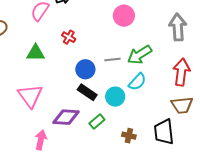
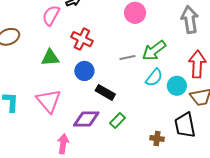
red cross: (69, 37) -> (82, 39), size x1.5
blue circle: (85, 69) -> (84, 71), moved
cyan circle: (115, 97) -> (177, 86), moved
brown cross: (129, 136) -> (157, 138), moved

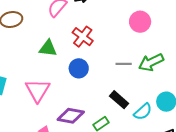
cyan semicircle: (154, 78) -> (143, 112), moved
black rectangle: (105, 92) -> (119, 100), moved

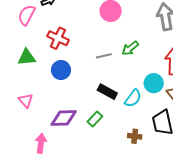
green arrow: (151, 62) -> (130, 48), size x0.7
pink triangle: (38, 90) -> (26, 101), size x0.6

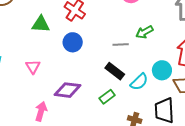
gray line: (104, 56) -> (121, 44), moved
green rectangle: (95, 119) -> (107, 97), moved

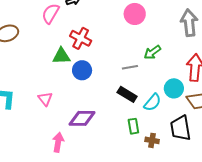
green triangle: (41, 24) -> (61, 56), moved
green rectangle: (107, 97) -> (133, 126), moved, turned -56

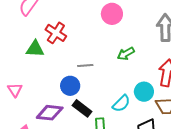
gray line: (130, 67) -> (85, 66), moved
blue circle: (82, 70) -> (70, 86), moved
black rectangle: (127, 94) -> (82, 108), moved

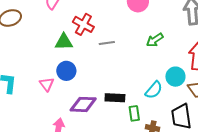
gray line: (85, 66) -> (107, 43), moved
blue circle: (70, 86) -> (66, 71), moved
black rectangle: (82, 108) -> (115, 98), turned -30

